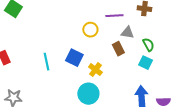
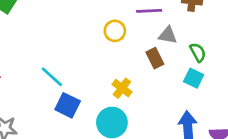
blue square: (74, 58) -> (68, 105), moved
cyan line: (46, 62) -> (52, 77), turned -36

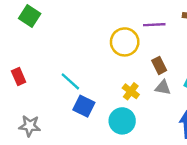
yellow circle: (115, 31) -> (125, 42), size x1.5
gray triangle: (168, 35) -> (163, 88), moved

